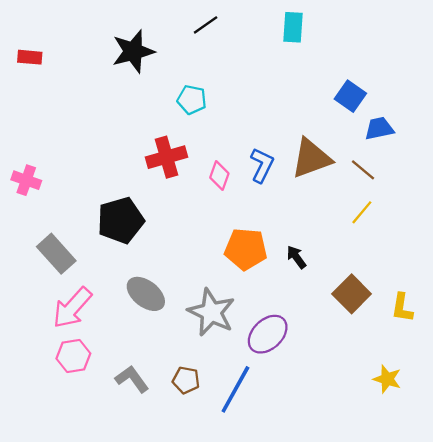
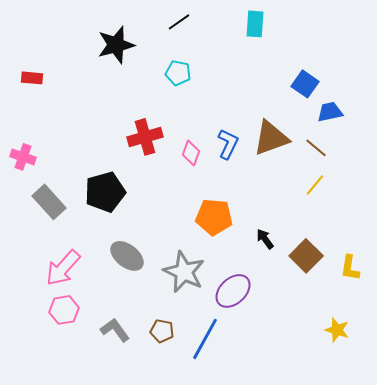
red rectangle: (30, 57) -> (32, 78), moved
cyan pentagon: (192, 100) -> (178, 73), moved
gray rectangle: (56, 254) -> (49, 202), moved
black arrow: (296, 257) -> (265, 239), moved

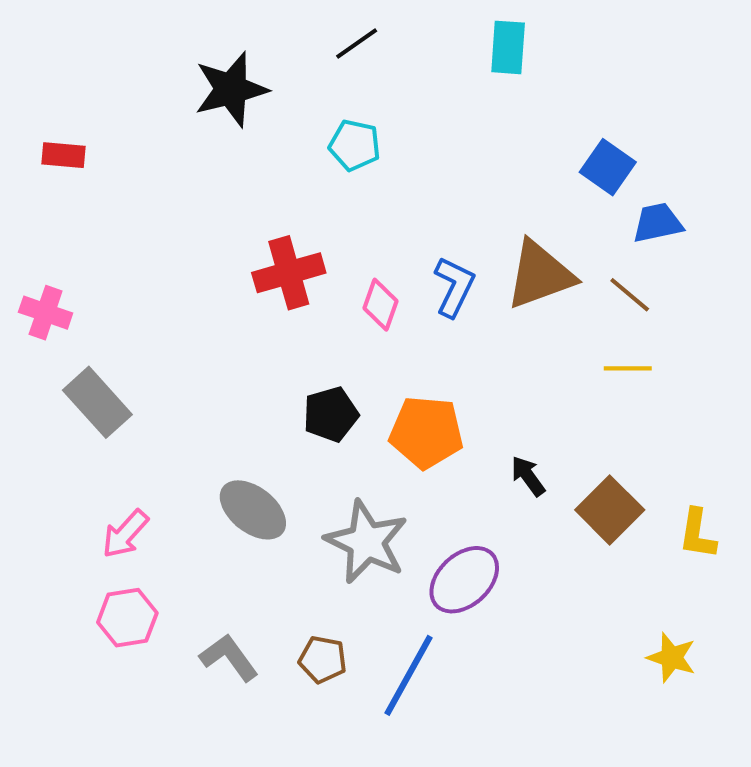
yellow line: (315, 185) -> (628, 368), turned 50
black pentagon: (105, 192) -> (331, 414), moved, size x0.7
pink arrow: (63, 268) -> (125, 534), size x0.7

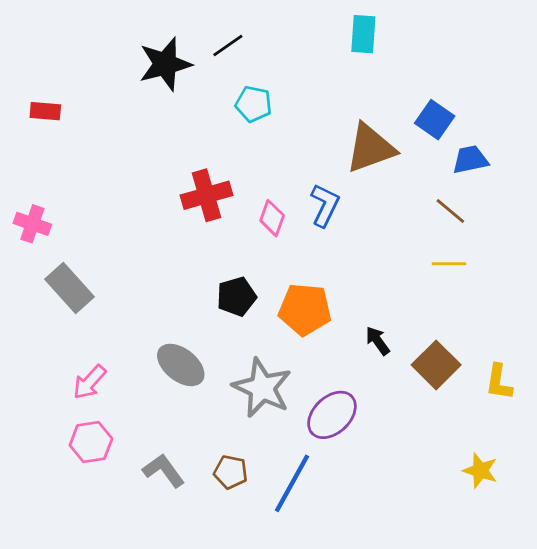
black line: (357, 43) -> (228, 45), moved
brown triangle: (540, 275) -> (370, 148), moved

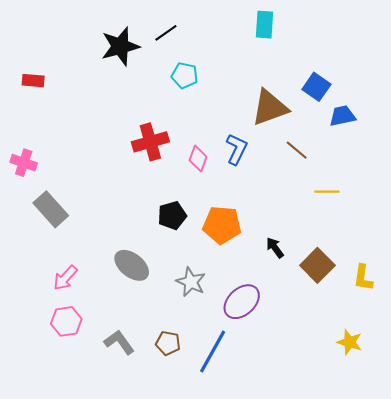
brown line: (450, 211) -> (297, 150), moved
gray star: (262, 388) -> (191, 282), size x0.7

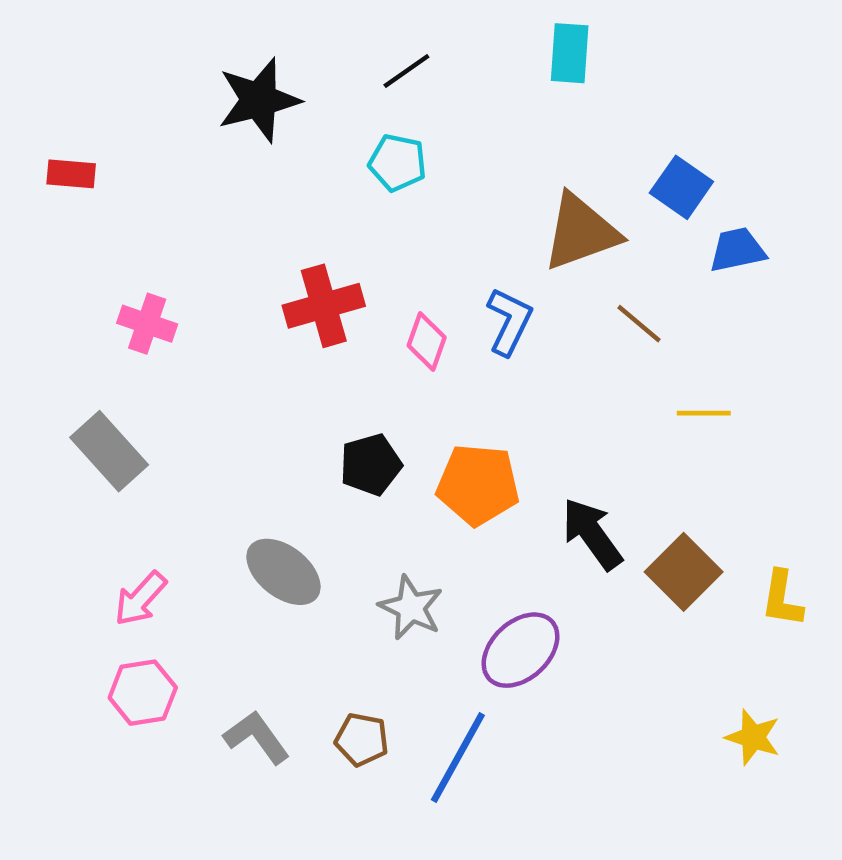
black line: (166, 33) -> (406, 71), moved
pink cross: (24, 163) -> (147, 324), moved
black arrow: (275, 248) -> (592, 534), size x1.6

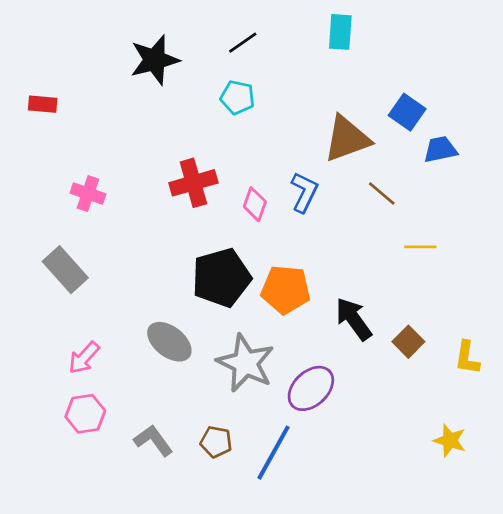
black pentagon: (371, 465) -> (221, 278), size x1.6
brown square: (684, 572) -> (408, 342), size x0.7
gray star: (411, 608) -> (245, 363), size x1.5

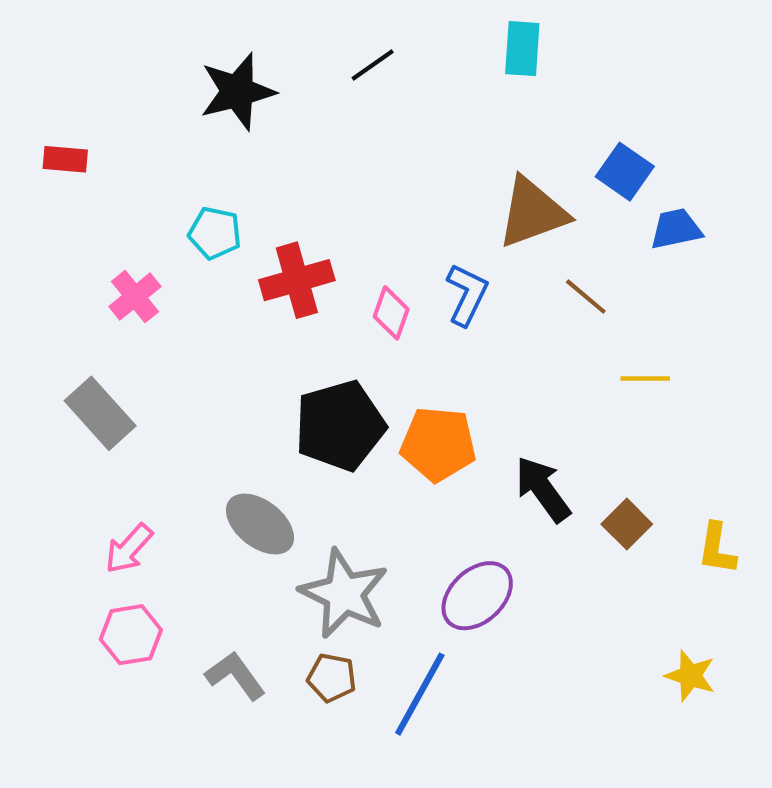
cyan pentagon: (237, 97) -> (215, 233), moved
pink cross: (88, 194) -> (135, 297), turned 32
gray star: (245, 363) -> (344, 594), moved

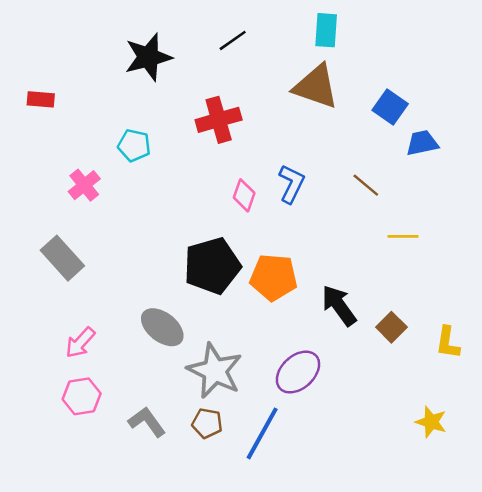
brown triangle: (533, 213) -> (316, 87), moved, turned 39
red cross: (297, 280) -> (219, 120), moved

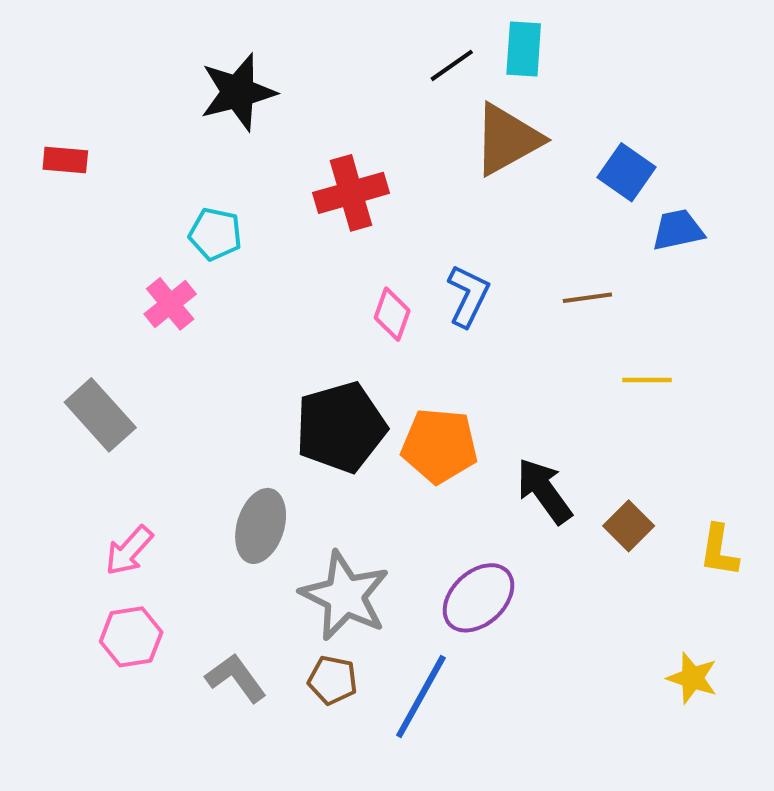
black line: (233, 40) -> (452, 65), moved
brown triangle: (316, 87) -> (507, 139), turned -48
pink cross: (84, 185) -> (170, 304), moved
brown line: (366, 185) -> (587, 298), turned -48
gray ellipse: (162, 327) -> (261, 526), turned 69

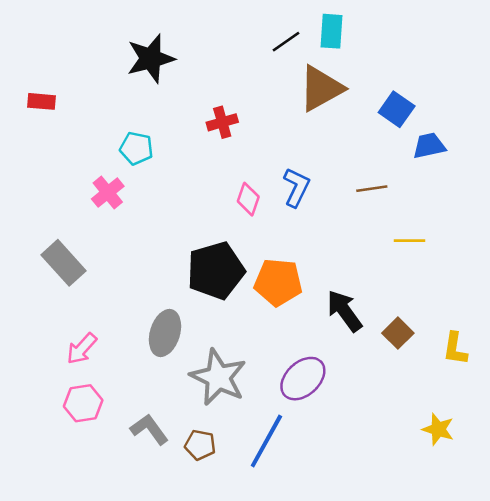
red cross: (351, 193) -> (222, 122), size x0.7
brown pentagon: (333, 680) -> (200, 445), moved

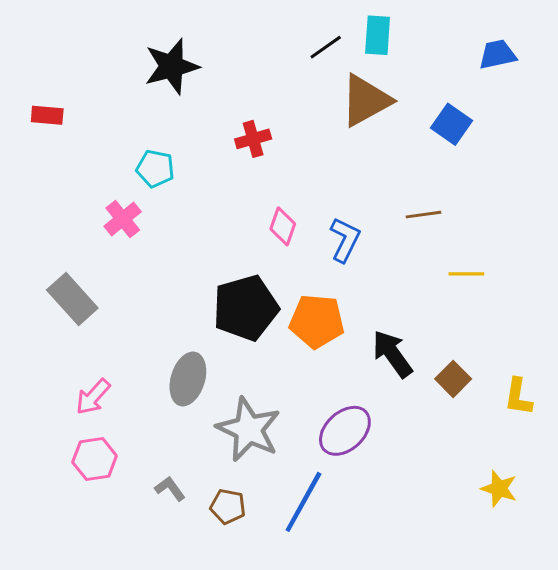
blue trapezoid: (429, 146) -> (498, 55), moved
blue L-shape: (296, 187) -> (345, 240), moved
gray L-shape: (149, 429) -> (170, 489), size x0.7

